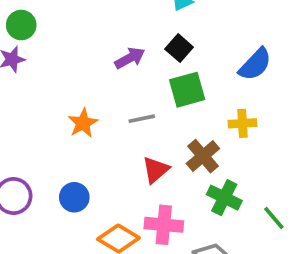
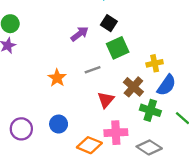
blue semicircle: (255, 64) -> (166, 85), moved

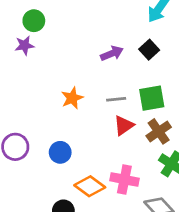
green square: (118, 48) -> (152, 98), moved
red triangle: (106, 100) -> (124, 125), moved

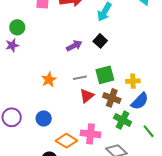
brown cross: (159, 131) -> (112, 98), turned -30

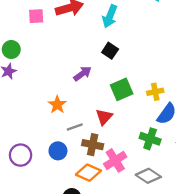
purple arrow: (74, 46) -> (82, 74), moved
gray line: (80, 78) -> (75, 127), moved
brown cross: (112, 98) -> (93, 145), moved
pink cross: (91, 134) -> (115, 160), turned -30

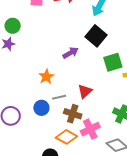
black square: (110, 51) -> (96, 36), size x1.5
green square: (122, 89) -> (113, 62), moved
blue circle: (58, 151) -> (41, 108), moved

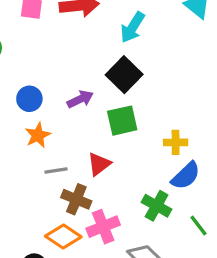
green square: (113, 62) -> (122, 121), moved
blue circle: (41, 108) -> (29, 99), moved

